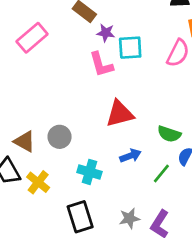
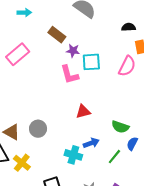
red triangle: (120, 114) -> (83, 111), size x0.7
cyan cross: (89, 172) -> (73, 155), moved

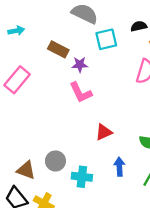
cyan square: (91, 62) -> (106, 39), moved
blue arrow: (91, 143) -> (119, 167), turned -63
cyan cross: (73, 155) -> (82, 177), moved

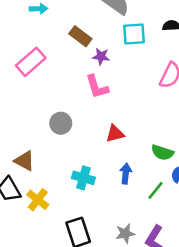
gray circle: (55, 161) -> (61, 123), moved

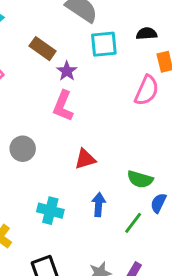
purple star: (101, 56) -> (67, 71), turned 30
pink L-shape: (97, 87) -> (63, 106), turned 40

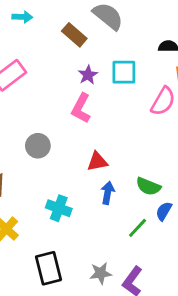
cyan square: (104, 44) -> (124, 72), moved
brown rectangle: (43, 49) -> (74, 35), moved
blue arrow: (99, 205) -> (108, 193), moved

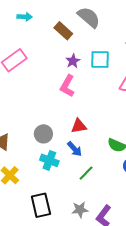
gray circle: (38, 146) -> (43, 134), moved
blue arrow: (108, 193) -> (75, 149), moved, turned 126
green line: (138, 228) -> (86, 173), moved

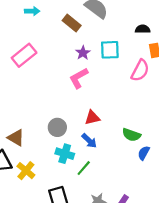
pink L-shape: (67, 86) -> (79, 78), turned 35
green line: (86, 173) -> (84, 168), moved

